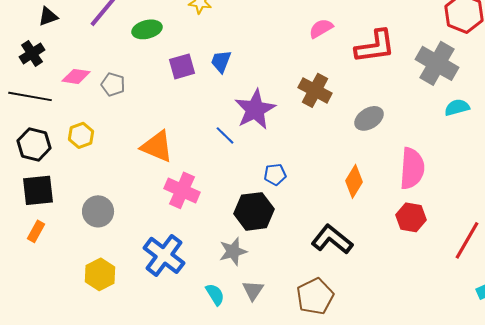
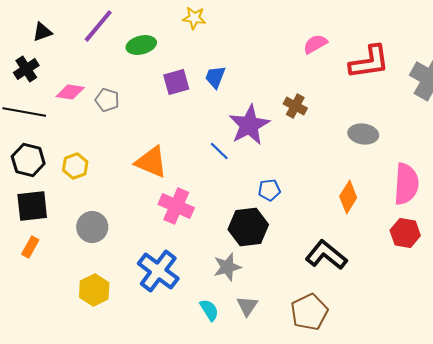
brown cross: (315, 90) -> (295, 106), moved, size x0.7
gray ellipse: (369, 118) -> (363, 134), turned 40
yellow hexagon: (81, 135) -> (75, 166), moved

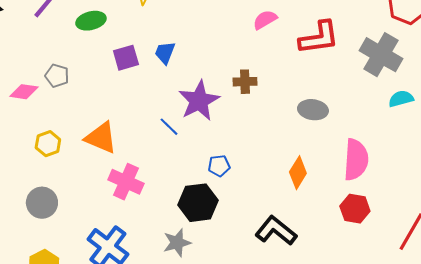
pink diamond: (70, 92) -> (24, 92), moved
brown cross: (295, 106) -> (245, 82), turned -30
yellow hexagon: (75, 166) -> (48, 144), moved

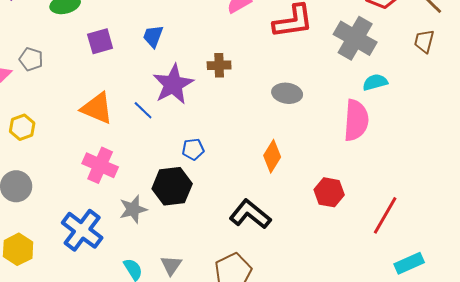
blue trapezoid: (165, 53) -> (153, 36), moved
orange triangle: (101, 138) -> (97, 108), moved
pink semicircle: (356, 160) -> (356, 120), moved
gray star: (177, 243) -> (133, 209), moved

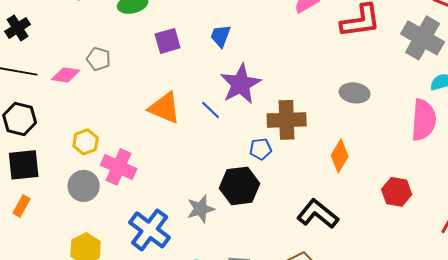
brown cross: (219, 65) -> (287, 120), moved, size x1.6
yellow hexagon: (22, 127) -> (86, 142), moved
pink cross: (100, 165) -> (119, 167), moved

